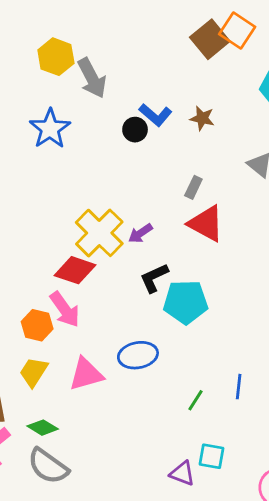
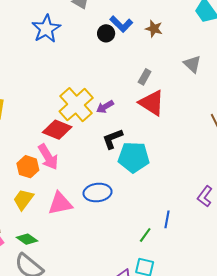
green line: (196, 400) -> (145, 235), moved

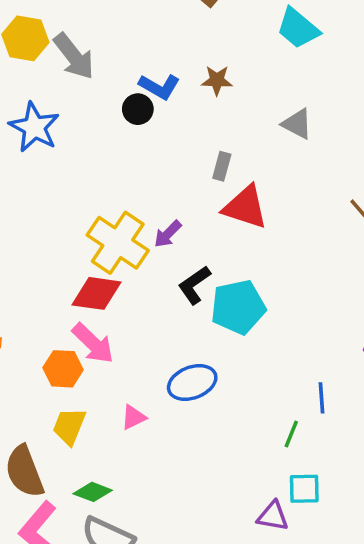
pink triangle: (60, 203) -> (133, 417), size x0.6

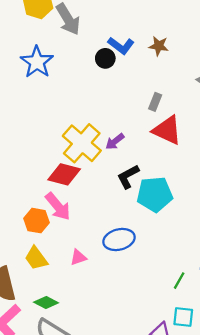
yellow trapezoid: (69, 426) -> (36, 258), turned -65

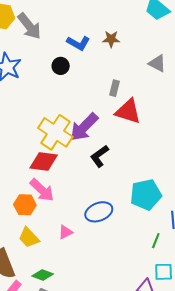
black circle: (105, 58) -> (61, 66), moved
purple arrow: (115, 141) -> (84, 127), size x1.8
cyan pentagon: (155, 194) -> (146, 195), moved

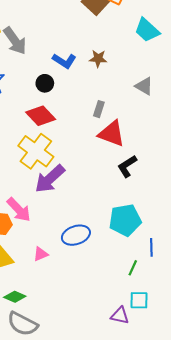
purple arrow: (84, 127) -> (50, 179), moved
black L-shape: (99, 156) -> (127, 166), moved
red diamond: (44, 162) -> (41, 116), moved, turned 36

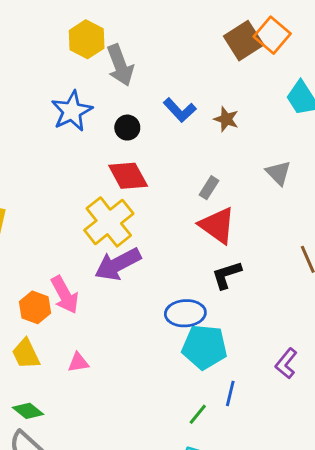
black circle: (45, 83) -> (127, 128), moved
blue ellipse: (76, 235) -> (185, 313), moved

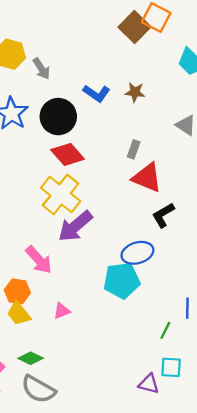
gray arrow: (120, 65) -> (41, 69), size x0.7
black circle: (127, 128) -> (58, 117), size x1.8
orange hexagon: (35, 307) -> (17, 291), moved
cyan pentagon: (204, 347) -> (122, 281), moved

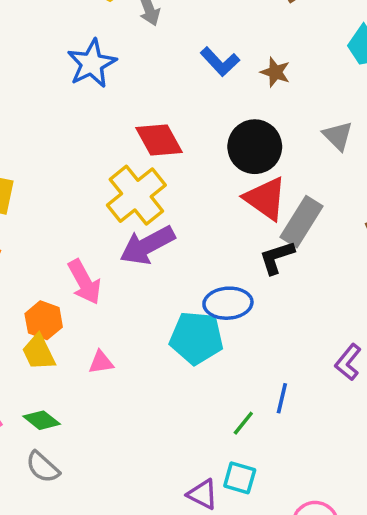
black circle: (58, 117) -> (255, 147), moved
gray rectangle: (134, 149) -> (302, 222), moved, size x1.8
gray semicircle: (38, 389) -> (43, 467), size x0.7

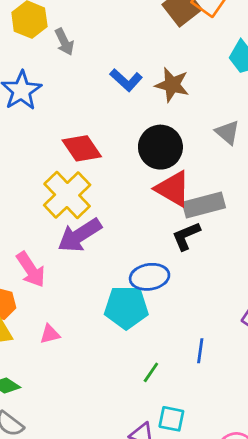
brown star: (275, 72) -> (172, 85), size x1.4
gray rectangle: (302, 222) -> (204, 205), turned 48
green line: (243, 423) -> (151, 372), moved

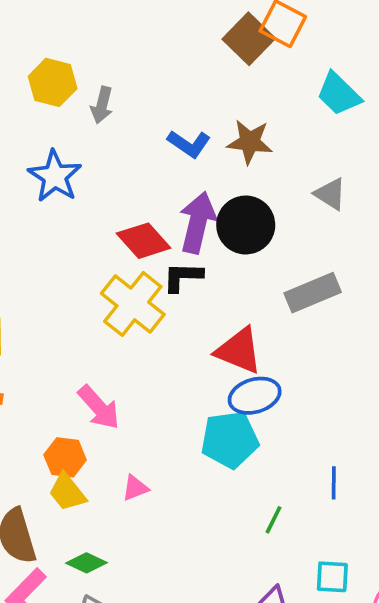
gray arrow: (64, 42) -> (102, 105), turned 48
red triangle: (173, 189) -> (239, 351), moved
purple arrow: (80, 235) -> (198, 222), moved, turned 144
black L-shape: (186, 236) -> (183, 277), moved, turned 32
cyan square: (171, 419) -> (332, 577), moved

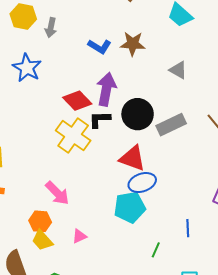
black circle: (246, 225) -> (138, 114), moved

